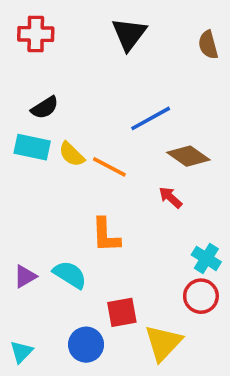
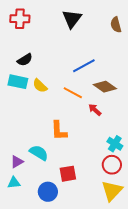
orange line: (109, 167) -> (73, 93), moved
purple triangle: (25, 276) -> (17, 162), moved
yellow triangle: (163, 343) -> (112, 191), moved
cyan triangle: (21, 352) -> (14, 183), moved, turned 40

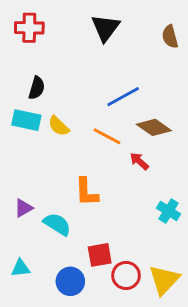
black semicircle: (25, 60) -> (37, 88), turned -42
purple triangle: (17, 162) -> (23, 208), moved
red circle: (112, 165) -> (126, 275), moved

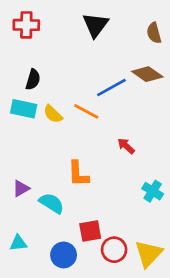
brown diamond: (154, 127) -> (147, 74), moved
orange line: (107, 136) -> (86, 111), moved

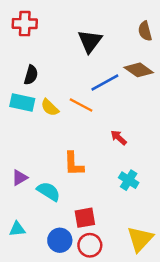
black triangle: (95, 25) -> (90, 41), moved
cyan cross: (153, 191) -> (129, 180), moved
red circle: (114, 250) -> (90, 245), moved

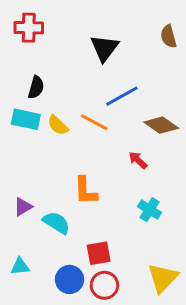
brown diamond: (139, 70) -> (161, 125), moved

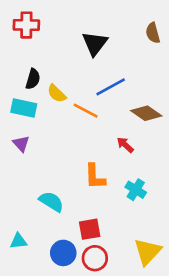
yellow semicircle: (58, 125) -> (57, 94), moved
orange L-shape: (86, 191) -> (95, 177), moved
purple triangle: (23, 207) -> (21, 144), moved, turned -42

